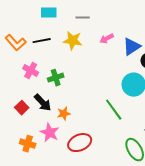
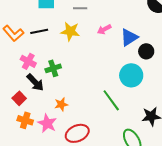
black arrow: (43, 103) -> (35, 82), moved
orange cross: (28, 144) -> (25, 120), moved

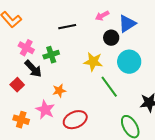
black line: (39, 31) -> (67, 27), moved
yellow star: (70, 31) -> (93, 62), moved
black circle: (146, 51) -> (111, 38), moved
orange cross: (25, 120) -> (21, 120), moved

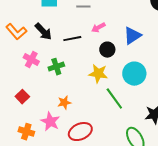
pink arrow: (102, 16) -> (98, 28), moved
black circle: (111, 38) -> (107, 50), moved
black arrow: (33, 69) -> (43, 32), moved

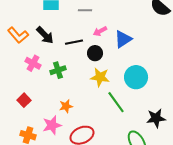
blue triangle: (132, 36) -> (123, 39), moved
black circle: (107, 50) -> (95, 53), moved
pink star: (50, 122) -> (52, 125), turned 30

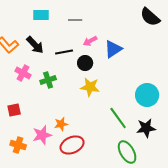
cyan circle: (136, 77) -> (147, 95), moved
red square: (24, 100) -> (14, 110), turned 32
green line: (116, 102) -> (118, 118), moved
orange star: (66, 106) -> (61, 124), moved

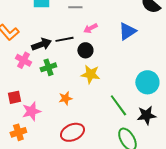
black arrow: (35, 45) -> (41, 44), moved, turned -66
blue triangle: (113, 49) -> (127, 31), moved
orange star: (61, 124) -> (65, 98), moved
pink star: (42, 135) -> (31, 111), moved
orange cross: (18, 145) -> (18, 132), turned -35

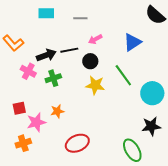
orange star: (65, 98) -> (57, 111), moved
green line: (118, 105) -> (123, 75), moved

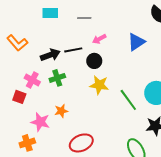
pink cross: (28, 71) -> (32, 80), moved
green line: (123, 75) -> (128, 100), moved
red square: (19, 108) -> (19, 97), moved, turned 32
pink star: (36, 122) -> (40, 122), turned 30

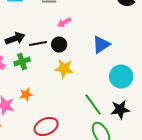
blue triangle: (136, 42) -> (101, 44), moved
black line: (73, 50) -> (38, 44), moved
green line: (128, 100) -> (93, 104), moved

